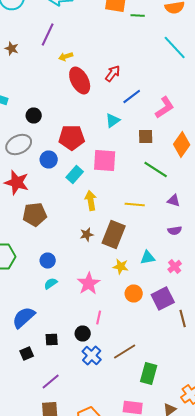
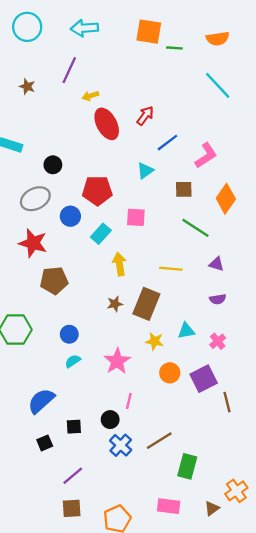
pink square: (105, 160) -> (136, 217), size x0.7

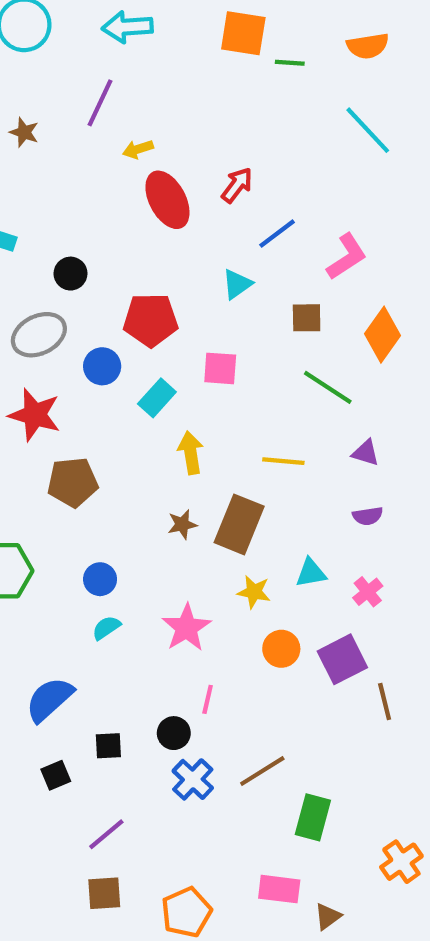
brown triangle: (212, 508) -> (328, 916), moved

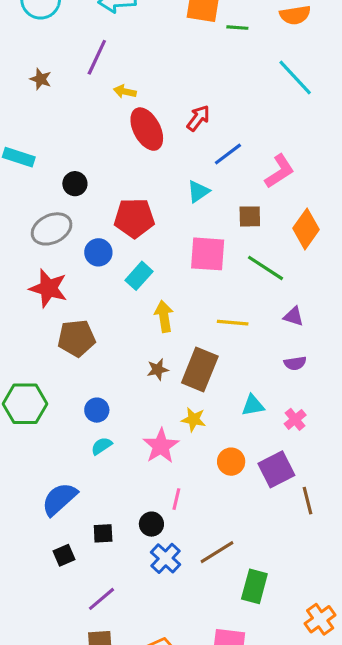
yellow arrow: (138, 149) -> (125, 92), turned 30
pink square: (220, 368) -> (208, 254), moved, size x1.4
yellow star: (254, 592) -> (194, 419), moved

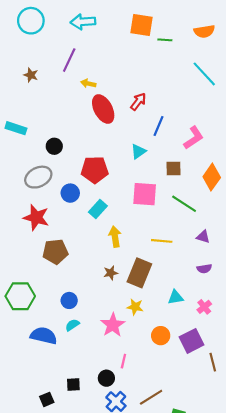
blue line: (228, 154) -> (159, 126), turned -30
blue semicircle: (59, 499) -> (44, 336), moved, turned 55

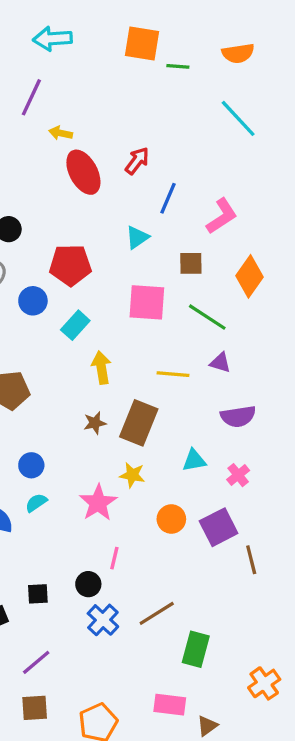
purple triangle: (203, 237) -> (220, 363), moved
purple semicircle: (204, 269) -> (238, 416), size x1.5

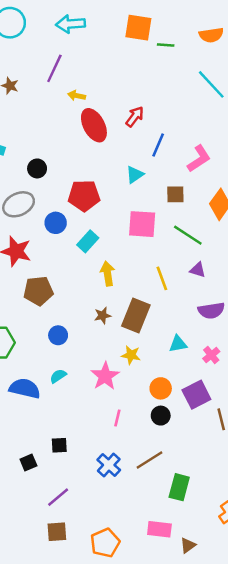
yellow line: (173, 374) -> (162, 278), turned 65
blue circle: (31, 465) -> (58, 335), moved
black circle: (88, 584) -> (161, 416), moved

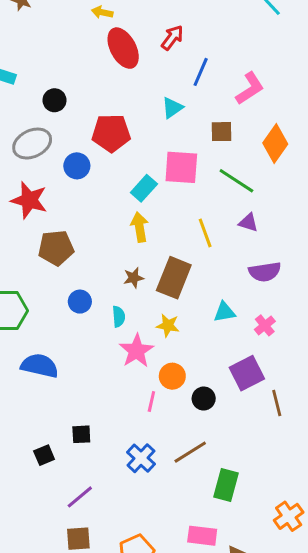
cyan rectangle: (88, 241) -> (144, 188), moved
cyan semicircle: (58, 376) -> (119, 316), moved, turned 119
orange circle: (161, 388) -> (172, 376), moved

